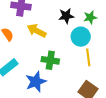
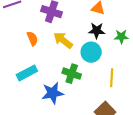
cyan circle: (81, 37) -> (91, 52), moved

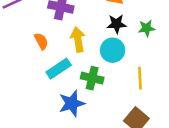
yellow arrow: (63, 40) -> (78, 39), turned 48
cyan rectangle: (27, 73) -> (59, 69), moved

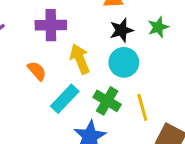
green cross: (92, 78) -> (107, 101), turned 30
yellow line: (140, 78) -> (142, 107), moved

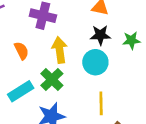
cyan rectangle: (65, 99) -> (21, 91), moved
green cross: (107, 101) -> (52, 80), moved

